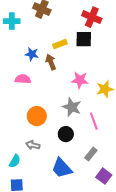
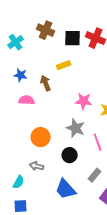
cyan cross: (12, 21) -> (16, 42), turned -35
black square: (84, 39) -> (73, 38), moved
blue star: (32, 54) -> (21, 75), moved
brown arrow: (51, 62) -> (46, 83), moved

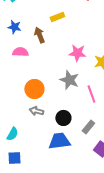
black circle: (70, 155) -> (63, 118), moved
gray arrow: (37, 166) -> (36, 111), moved
blue trapezoid: (66, 189) -> (59, 141), turned 125

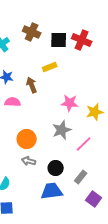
gray star: (69, 80) -> (62, 130), turned 30
pink line: (91, 94) -> (84, 144), turned 66

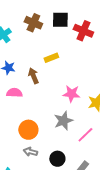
black square: (59, 40) -> (60, 20), moved

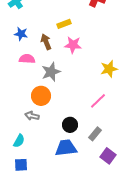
pink star: (71, 94) -> (73, 45), moved
gray star: (63, 121) -> (51, 72), moved
gray arrow: (30, 152) -> (32, 116), moved

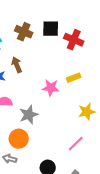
yellow rectangle: (64, 24) -> (74, 78), moved
brown arrow: (46, 42) -> (17, 65), moved

